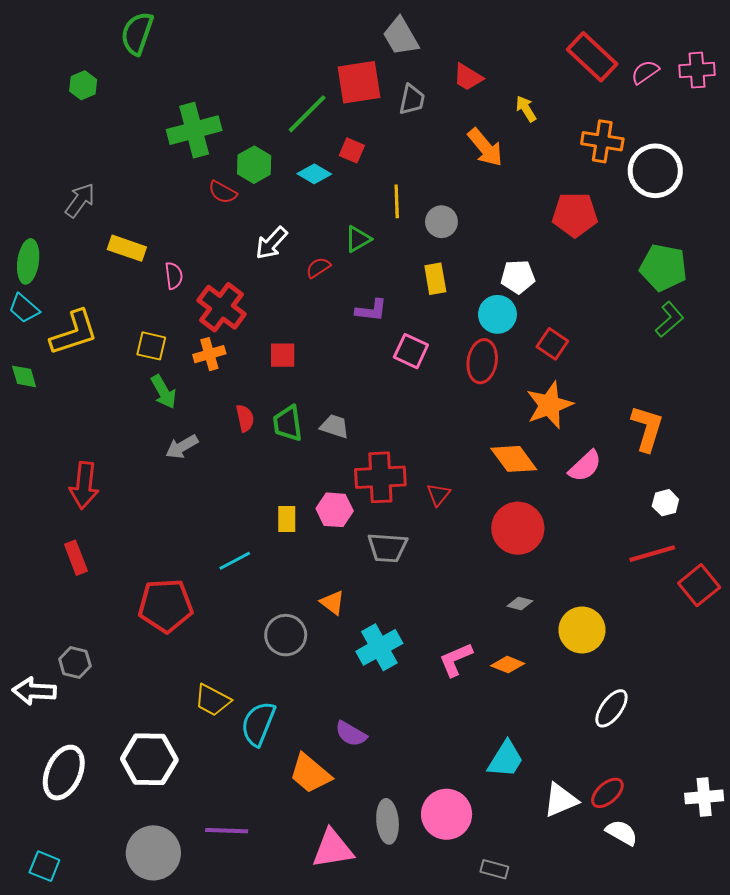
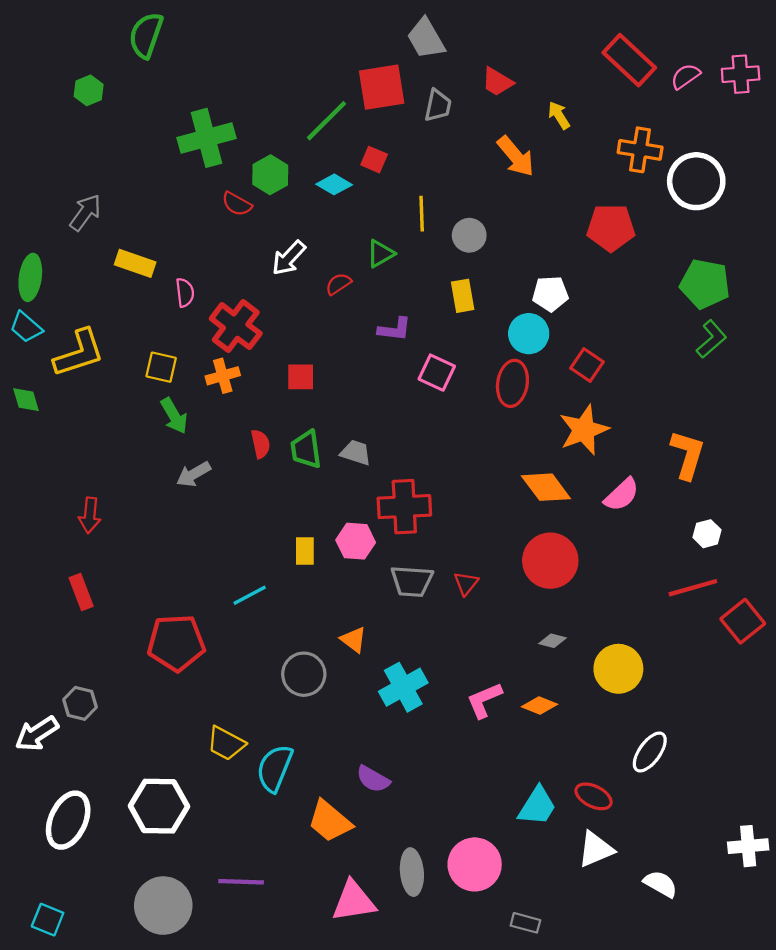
red arrow: (84, 485) -> (90, 515), size x0.7
red triangle: (438, 495) -> (466, 583), moved
white arrow: (34, 691) -> (37, 734), turned -36
red ellipse: (607, 793) -> (594, 796), moved, turned 68

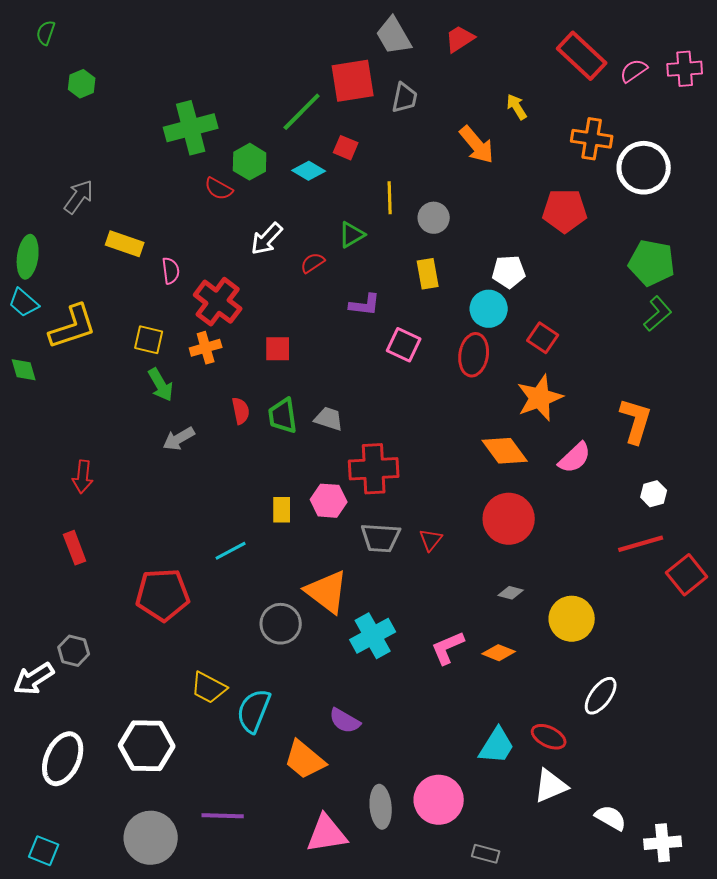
green semicircle: (146, 35) -> (46, 33), moved, size x0.6
red trapezoid: (497, 82) -> (460, 39), moved, turned 116
orange triangle: (354, 640) -> (327, 592), size x1.8
white cross: (748, 846) -> (663, 843), moved

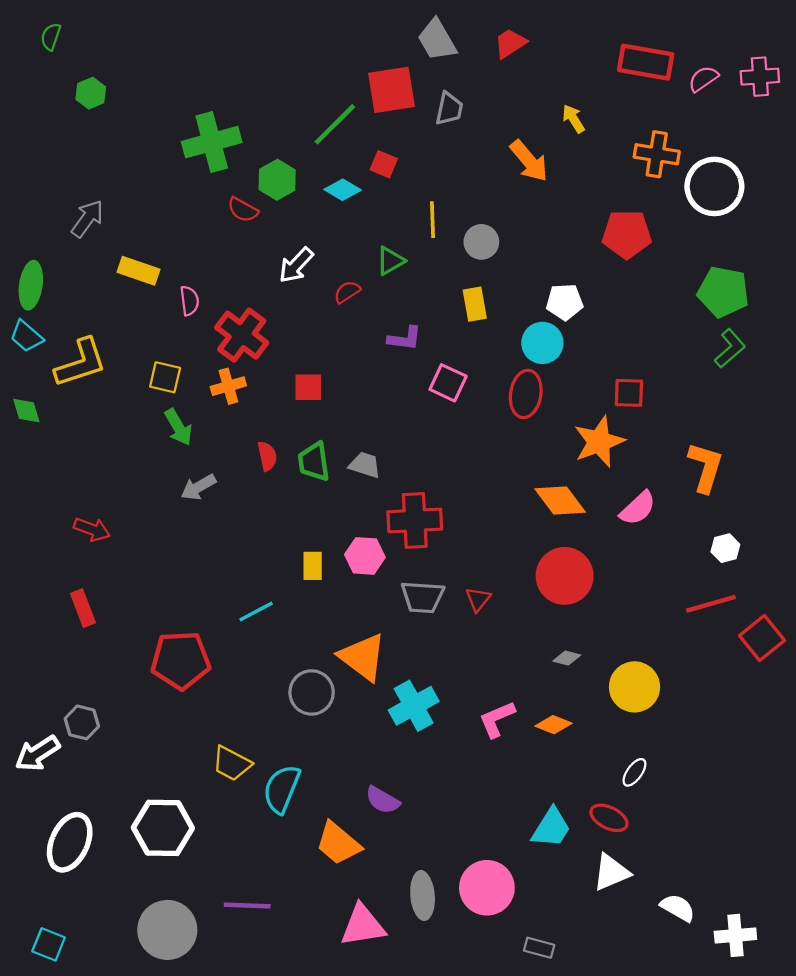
red rectangle: (582, 56) -> (646, 62), turned -33
red square: (543, 338) -> (629, 393), moved, turned -32
red arrow: (83, 477) -> (92, 529), turned -76
white ellipse: (601, 696) -> (634, 772), moved, size x0.7

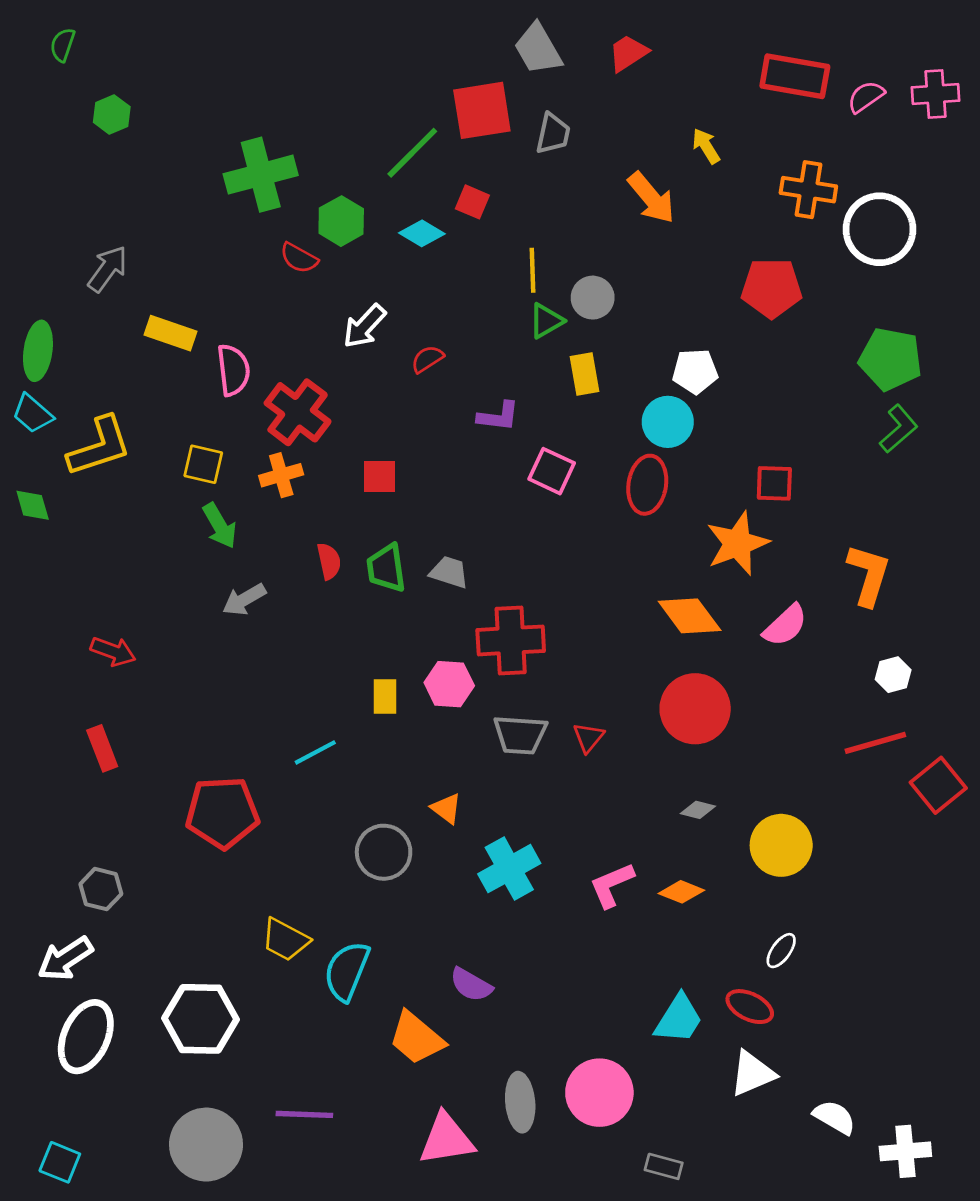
green triangle: (390, 261) -> (546, 321), moved
pink semicircle: (189, 301) -> (233, 370), size x1.4
orange triangle: (363, 657) -> (446, 808), size x0.5
white arrow: (37, 753) -> (65, 959), moved

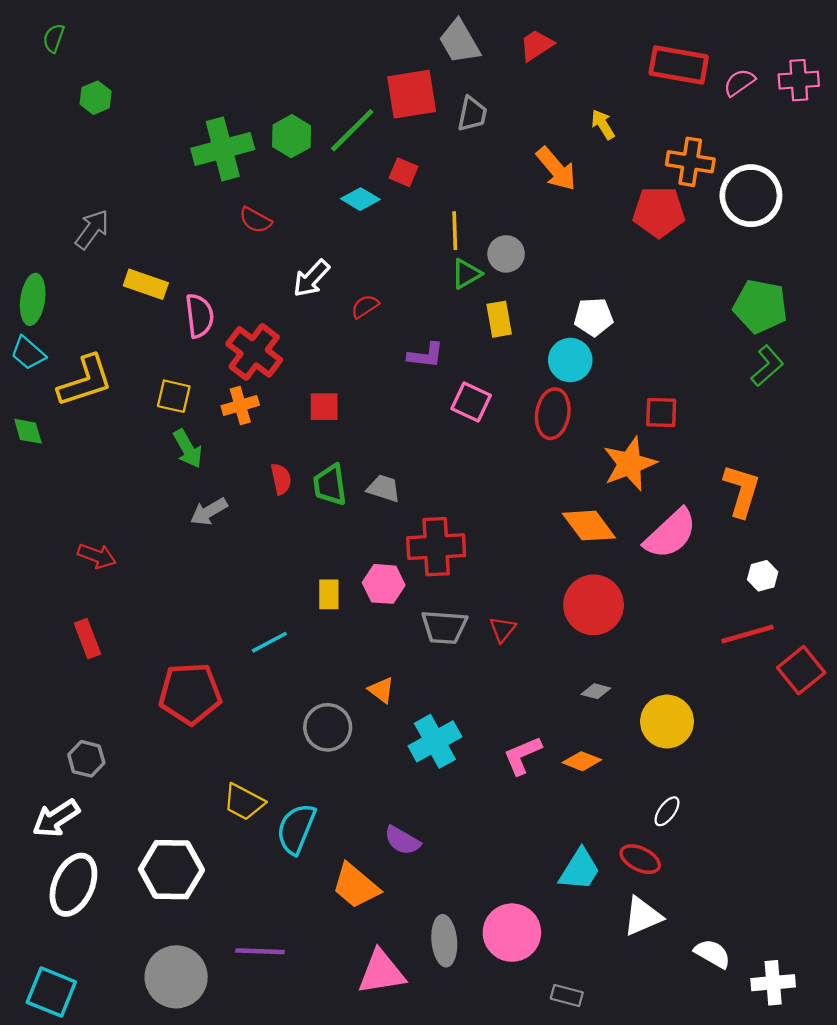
green hexagon: (341, 221) -> (292, 136), moved
red pentagon: (772, 288) -> (659, 212), moved
pink semicircle: (785, 625) -> (671, 534), size x1.4
cyan square: (60, 1162) -> (51, 992), size x1.4

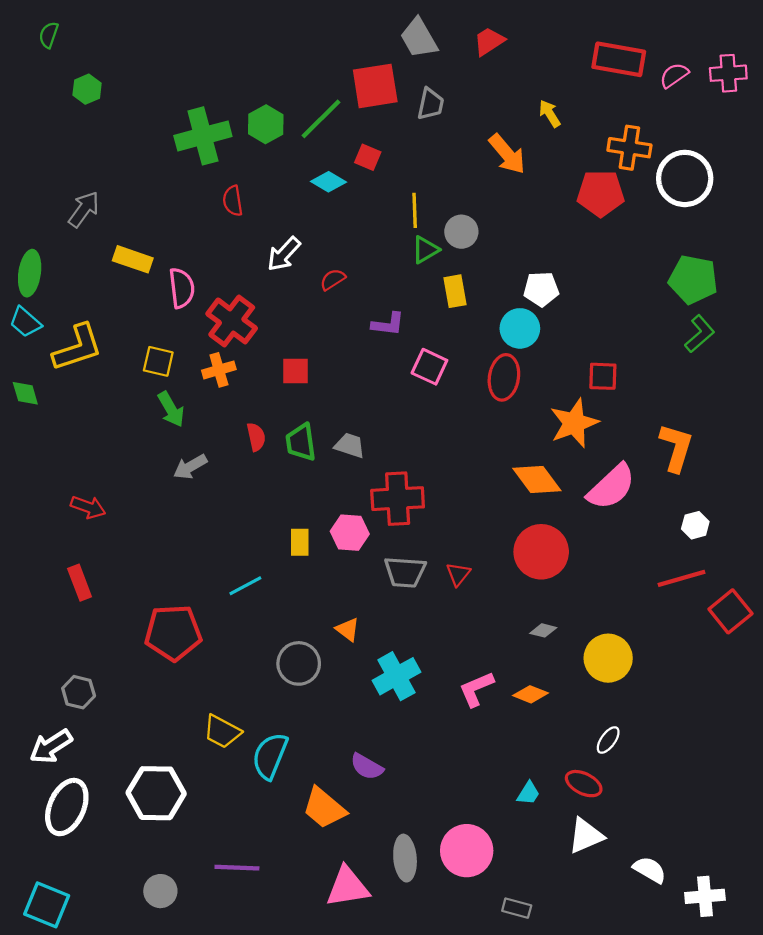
red semicircle: (255, 220) -> (233, 201), turned 52
cyan trapezoid: (580, 870) -> (528, 793), size x0.6
gray circle: (176, 977) -> (160, 891), size x0.6

